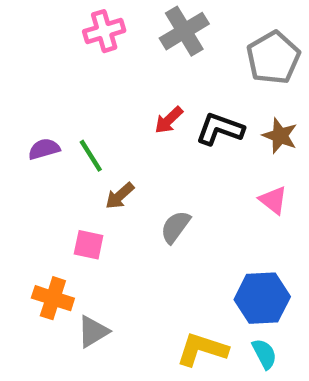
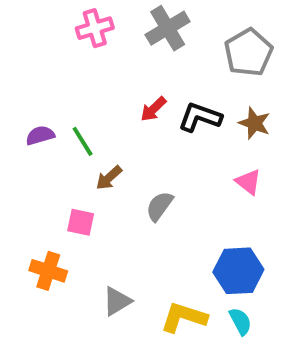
gray triangle: (93, 332) -> (117, 301), moved

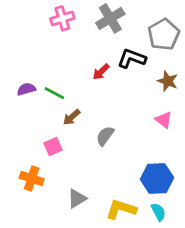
black L-shape: (200, 117) -> (132, 58), moved
green line: (83, 141) -> (54, 93), turned -30
pink square: (81, 222) -> (53, 147), turned -36

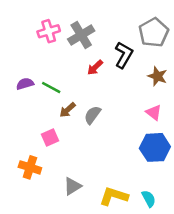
pink cross: (62, 18) -> (49, 31), moved
gray cross: (110, 18) -> (81, 35), moved
black L-shape: (132, 58) -> (124, 55), turned 100
gray semicircle: (105, 136) -> (92, 115), moved
blue hexagon: (157, 179) -> (155, 147), moved

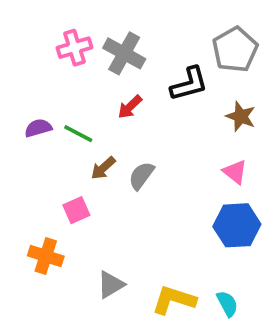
gray cross: (81, 35) -> (124, 53), turned -30
black L-shape: (124, 55) -> (189, 84), turned 45
red arrow: (95, 67) -> (130, 107), moved

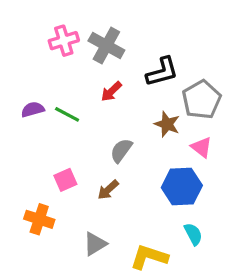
gray pentagon: (235, 50) -> (201, 100), moved
brown star: (241, 116) -> (167, 124), moved
brown arrow: (103, 168) -> (108, 190), moved
blue hexagon: (237, 225) -> (182, 186), moved
cyan semicircle: (227, 304) -> (193, 234), moved

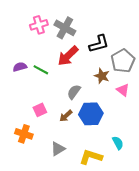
red arrow: (111, 91) -> (68, 56), size x1.6
blue hexagon: (182, 186) -> (91, 114), moved

